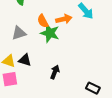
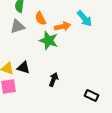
orange semicircle: (43, 21) -> (40, 18), moved
gray triangle: (19, 33) -> (18, 26), moved

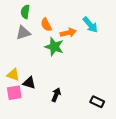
black triangle: (24, 67) -> (29, 83), moved
black arrow: (54, 79) -> (56, 95), moved

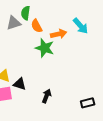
green semicircle: (25, 12) -> (26, 13), moved
gray triangle: (23, 33) -> (14, 23), moved
black rectangle: (97, 102) -> (88, 103), turned -40

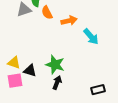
cyan arrow: (81, 26) -> (91, 37), moved
green star: (45, 48) -> (55, 65), moved

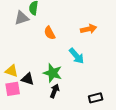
orange semicircle: (47, 13) -> (50, 33), moved
orange arrow: (69, 21) -> (89, 29), moved
cyan arrow: (91, 37) -> (77, 56), moved

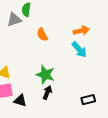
cyan arrow: (77, 56) -> (79, 50), moved
black triangle: (28, 79) -> (20, 101), moved

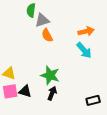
gray triangle: (14, 20) -> (42, 20), moved
black triangle: (20, 101) -> (25, 91), moved

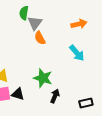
gray triangle: (42, 20) -> (35, 23), turned -35
orange arrow: (86, 31) -> (79, 24), moved
black arrow: (52, 93) -> (55, 96), moved

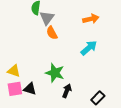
cyan arrow: (77, 53) -> (89, 48), turned -90
black rectangle: (86, 103) -> (98, 98), turned -32

